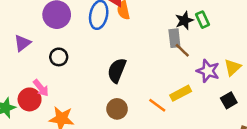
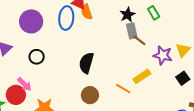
black star: (184, 20) -> (127, 15), moved

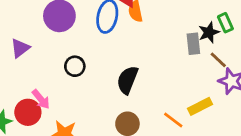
black star: (127, 15) -> (209, 32), moved
brown line: (139, 40) -> (218, 60), moved
black circle: (37, 57) -> (75, 66), moved

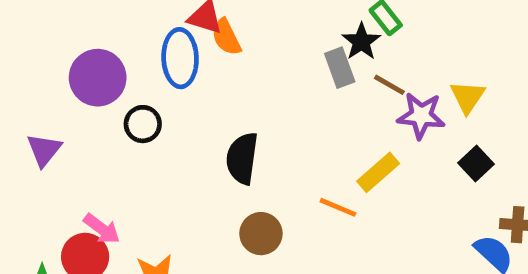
black circle: (75, 66) -> (143, 124), moved

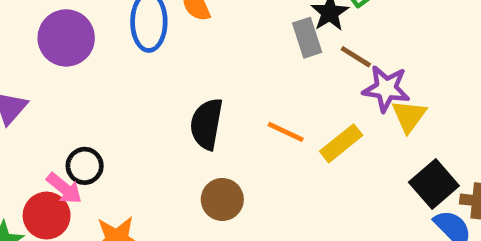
yellow triangle: (467, 97) -> (409, 116), moved
black circle: (143, 124) -> (85, 166), moved
black square: (476, 163) -> (434, 184), moved, size x1.4
orange line: (338, 207) -> (286, 132), moved

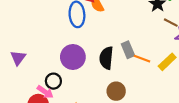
purple circle: (66, 38) -> (73, 57), moved
gray rectangle: (307, 38) -> (128, 50), moved

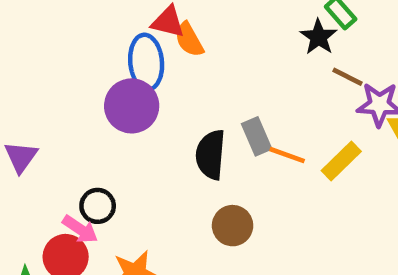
purple circle: (73, 57) -> (132, 106), moved

